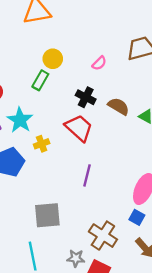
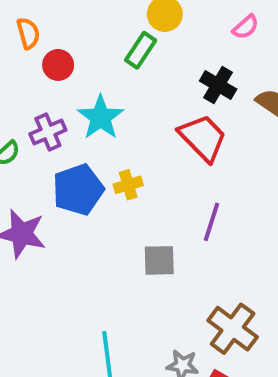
yellow cross: (42, 144) -> (128, 185), moved
gray square: (47, 215) -> (159, 260), moved, size x0.7

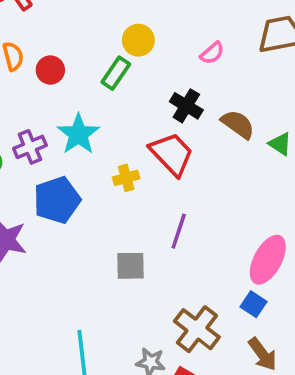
red circle: (58, 65) -> (50, 70), moved
yellow cross: (128, 185) -> (126, 178), moved

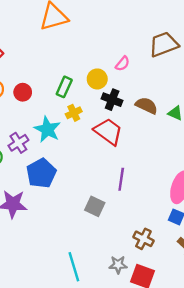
yellow circle: (138, 40) -> (97, 79), moved
yellow cross: (126, 178) -> (74, 113), moved
gray square: (131, 266) -> (95, 206), turned 36
brown cross: (197, 329) -> (143, 239), size x0.7

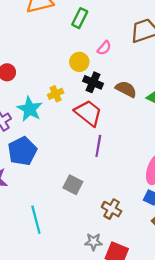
green rectangle: (64, 87) -> (80, 18), moved
purple line: (121, 179) -> (98, 146), moved
brown cross: (143, 239) -> (112, 209), moved
cyan line: (74, 267) -> (36, 220), moved

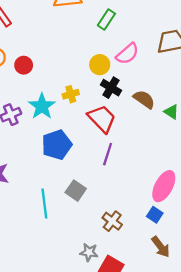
pink semicircle: (104, 48) -> (127, 54), size x1.5
blue pentagon: (22, 151) -> (57, 145), moved
cyan line: (36, 220) -> (44, 204), moved

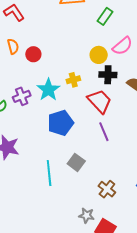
black cross: (111, 88) -> (108, 75), turned -30
purple line: (108, 154) -> (104, 132), turned -42

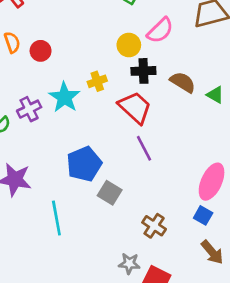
blue pentagon: (61, 123) -> (84, 164), moved
cyan line: (49, 173) -> (56, 218), moved

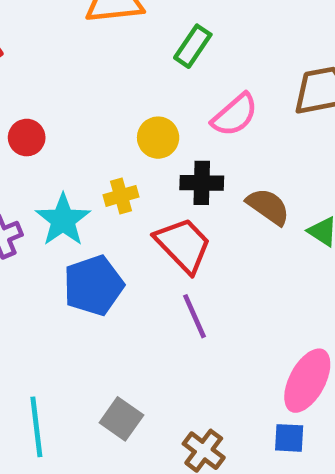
yellow circle: (129, 45) -> (158, 138), moved
blue pentagon: (84, 164) -> (93, 285), moved
gray square: (110, 193) -> (121, 419), moved
blue square: (203, 215) -> (289, 438), turned -30

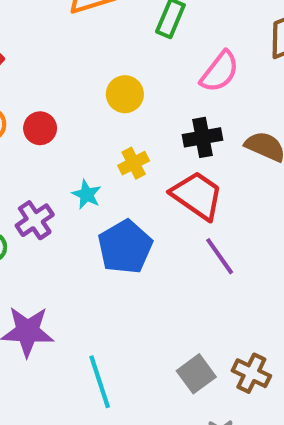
yellow circle: (158, 138) -> (125, 94), moved
cyan star: (63, 220) -> (87, 195), size x0.6
gray square: (121, 419) -> (196, 374), moved, turned 30

